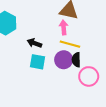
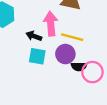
pink arrow: (64, 27) -> (51, 24), moved, size x1.5
black semicircle: (76, 60) -> (79, 66), moved, turned -88

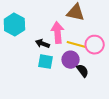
black semicircle: (79, 66) -> (83, 71), turned -128
pink circle: (92, 72) -> (95, 45), moved

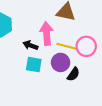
black semicircle: (83, 71) -> (73, 74), turned 72

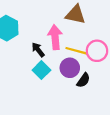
black arrow: (31, 45) -> (38, 50), turned 32
cyan square: (34, 65) -> (41, 70), turned 35

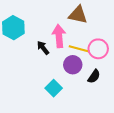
cyan square: (41, 70) -> (54, 88), moved
black semicircle: (83, 80) -> (94, 76), moved

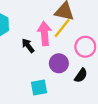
yellow line: (79, 49) -> (62, 28), moved, turned -66
cyan square: (54, 88) -> (39, 88), turned 35

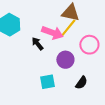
pink arrow: (45, 34) -> (52, 33), turned 115
black semicircle: (81, 75) -> (81, 83), moved

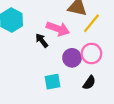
yellow line: (68, 28) -> (91, 23), moved
pink circle: (89, 45) -> (91, 54), moved

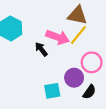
yellow line: (91, 23) -> (78, 35), moved
purple circle: (72, 58) -> (74, 78), moved

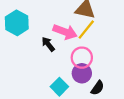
pink circle: (92, 62) -> (82, 58), moved
cyan square: (52, 91) -> (59, 87), turned -35

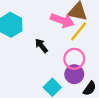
pink arrow: (65, 32) -> (62, 20), moved

